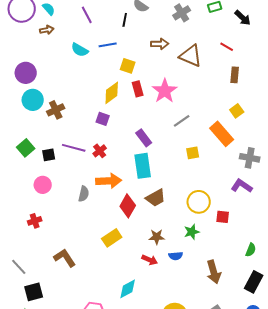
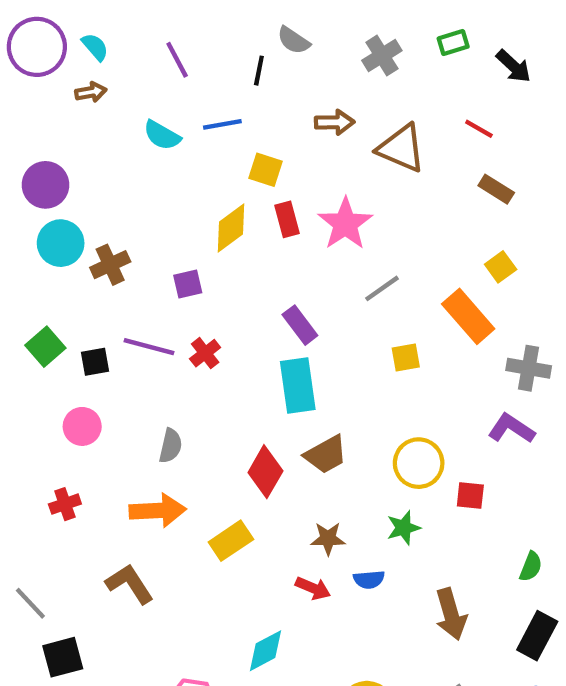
brown rectangle: (235, 75) -> (496, 189), turned -63
purple square: (103, 119) -> (188, 284), moved, turned -32
orange arrow: (109, 181) -> (158, 511), moved

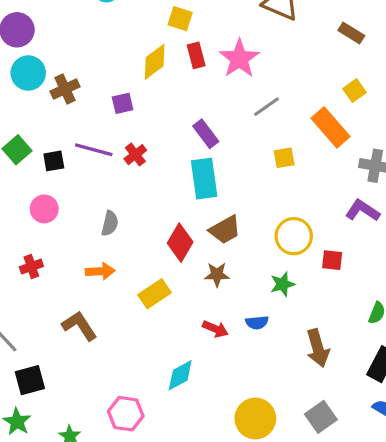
orange arrow: (158, 511) -> (100, 271), size x0.7
brown star: (328, 539) -> (217, 275), moved

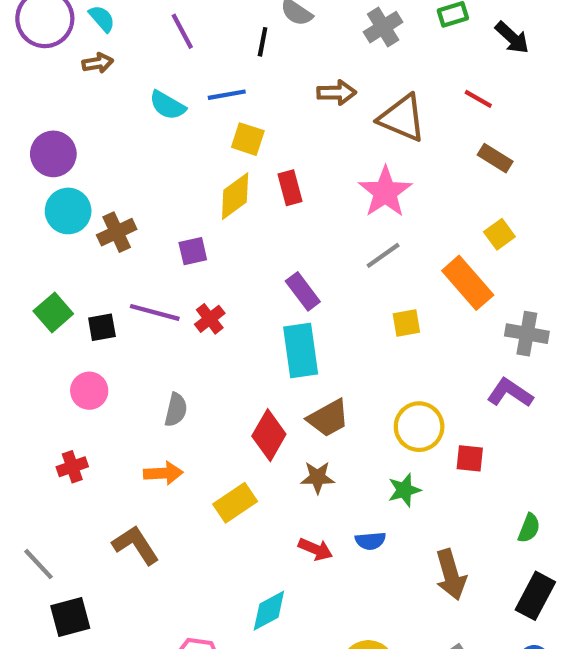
yellow square: (180, 19) -> (248, 139), moved
pink star: (239, 59) -> (385, 192), moved

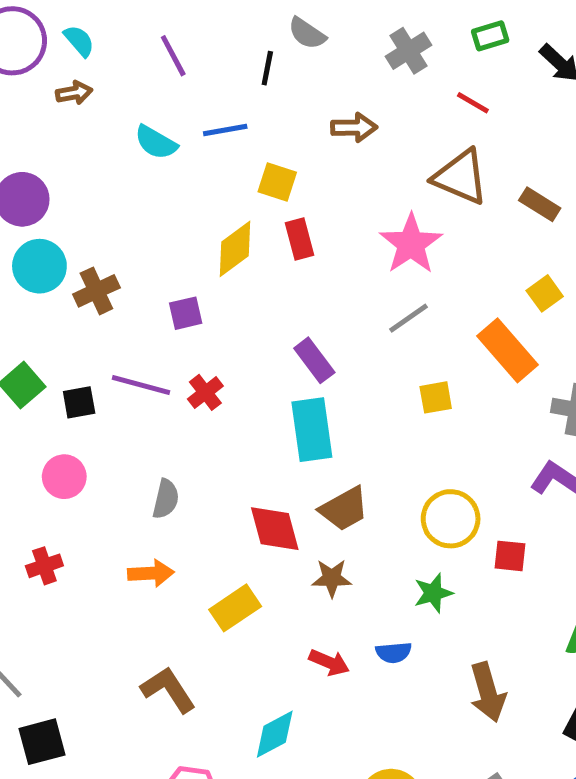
red line: (478, 99) -> (473, 103), moved
brown triangle: (402, 118) -> (460, 177), moved
yellow square: (248, 139) -> (277, 182), moved
red diamond: (269, 435) -> (275, 529), turned -45
brown L-shape: (136, 545) -> (168, 690), moved

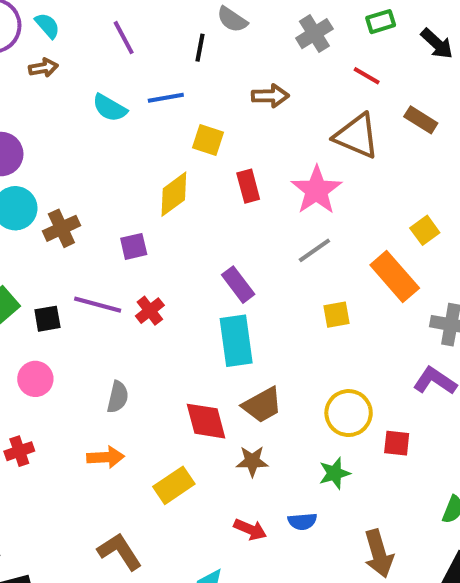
brown rectangle: (540, 204) -> (421, 120), moved
red rectangle: (299, 239) -> (248, 186), moved

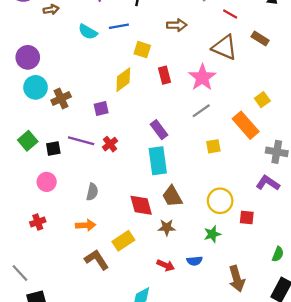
brown trapezoid: (262, 405) -> (172, 196), turned 90
brown L-shape: (120, 552) -> (97, 260), moved

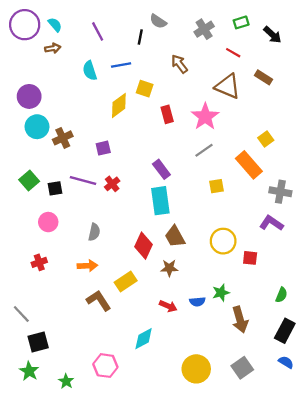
brown arrow: (177, 25) -> (179, 64), turned -126
cyan semicircle: (88, 32) -> (90, 71), turned 42
yellow diamond: (123, 80) -> (119, 105), moved
red diamond: (141, 205) -> (144, 246), turned 40
green star: (212, 234) -> (221, 293), moved

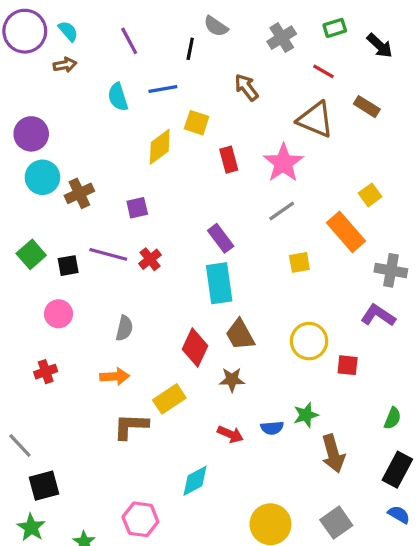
brown L-shape: (99, 301) -> (131, 426), turned -55

